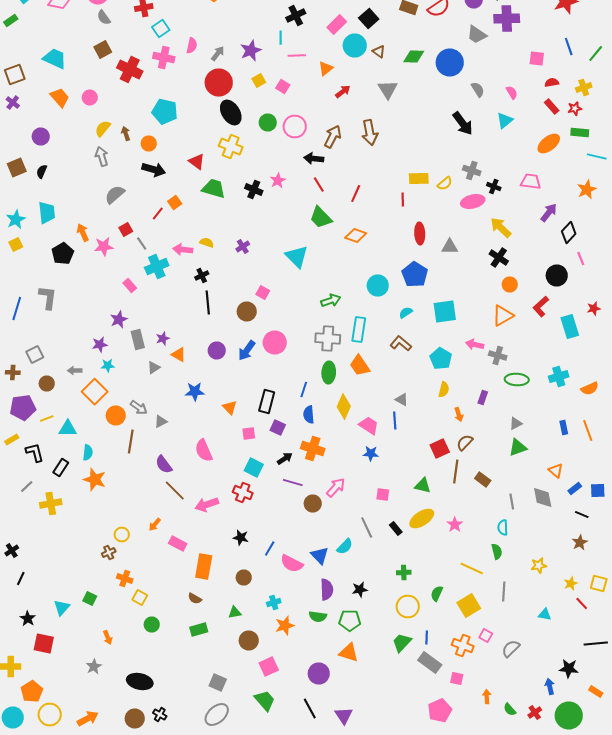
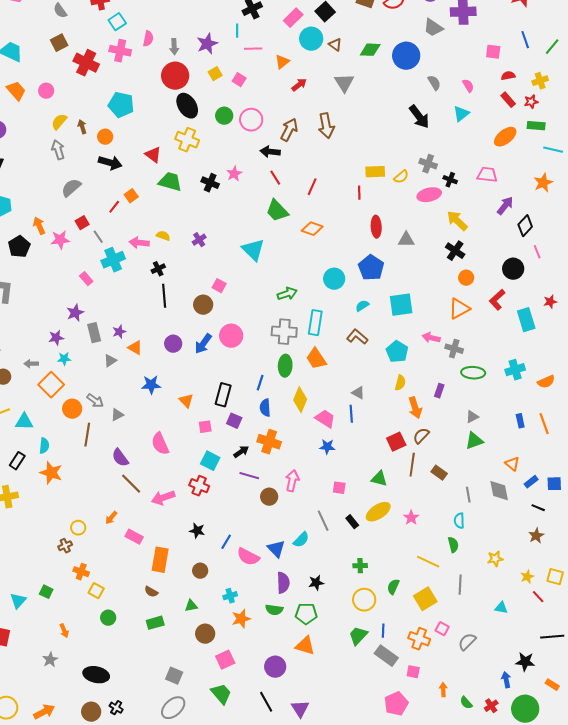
gray arrow: (218, 54) -> (174, 47), turned 140
orange arrow: (459, 414) -> (415, 408), size x1.5
pink arrow: (336, 488) -> (292, 481), turned -30

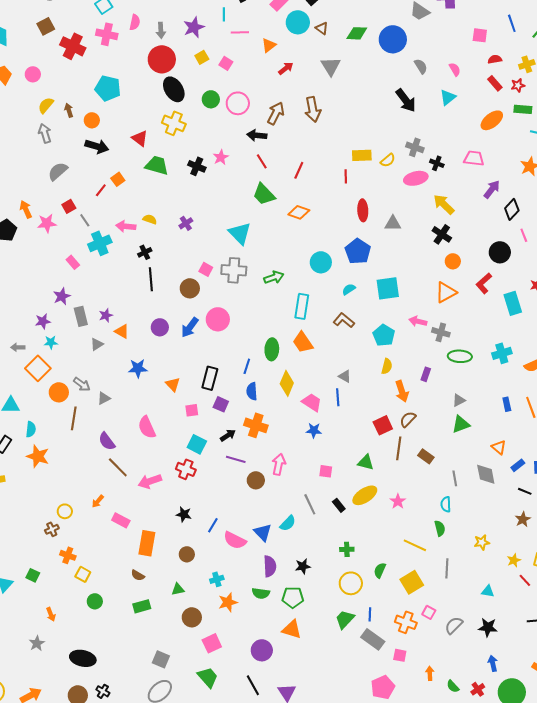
gray cross: (284, 332) -> (234, 270), moved
black star: (525, 662) -> (488, 627), moved

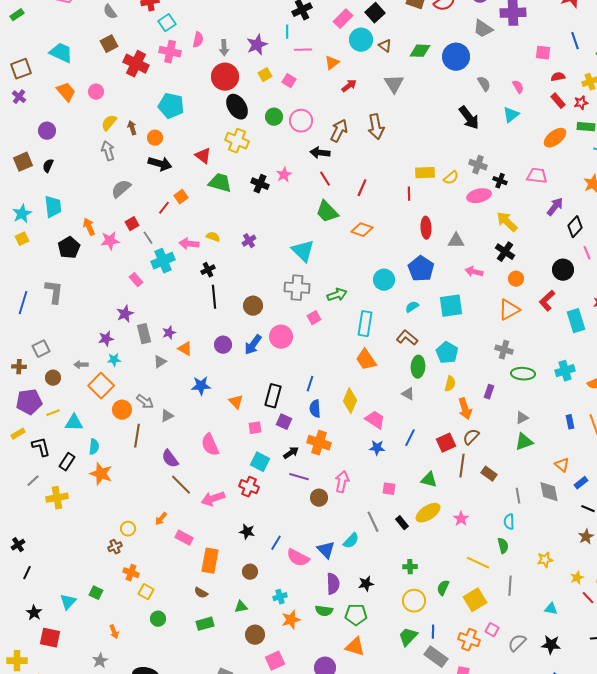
pink square: (206, 269) -> (314, 318), moved, turned 32
pink arrow: (418, 321) -> (474, 272), moved
green ellipse: (272, 349) -> (418, 367), moved
blue line: (338, 397) -> (410, 438), moved, turned 30

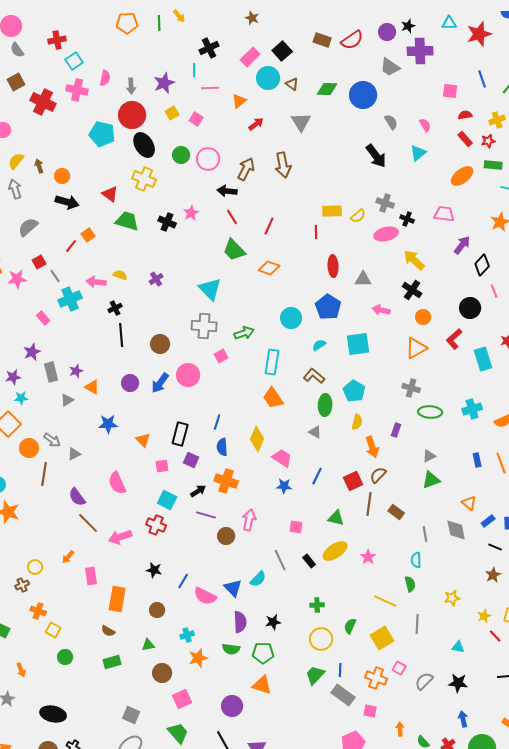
cyan pentagon: (171, 106) -> (102, 134), moved
pink rectangle: (184, 538) -> (91, 576), turned 54

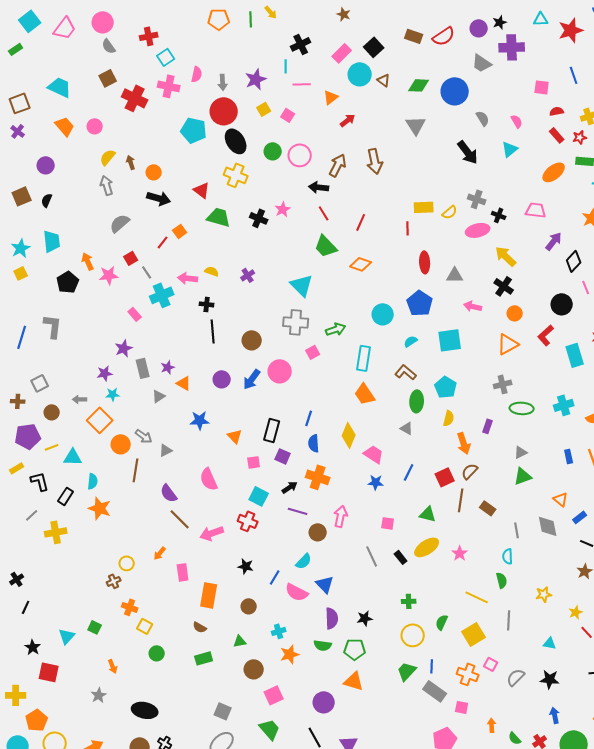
gray triangle: (301, 122) -> (416, 125), moved
black cross: (115, 308) -> (207, 304), turned 32
gray cross: (411, 388) -> (503, 384), turned -30
cyan semicircle: (258, 579) -> (304, 561), moved

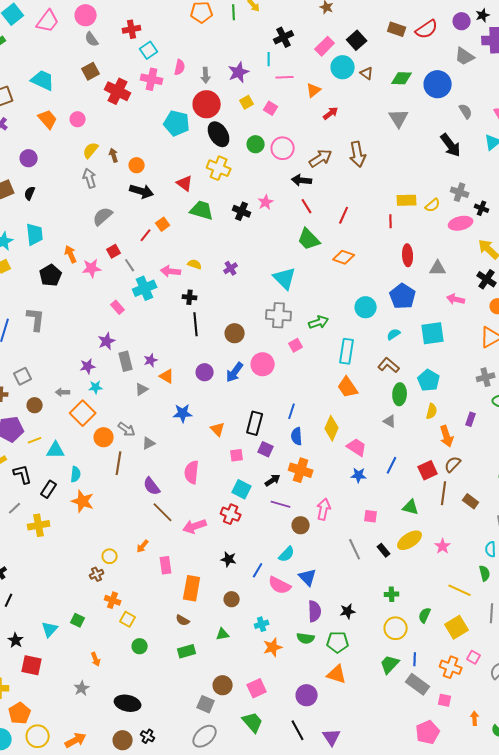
brown arrow: (338, 165) -> (321, 158), turned 30
pink semicircle: (209, 479) -> (192, 472), turned 30
brown circle: (254, 669) -> (223, 685), moved

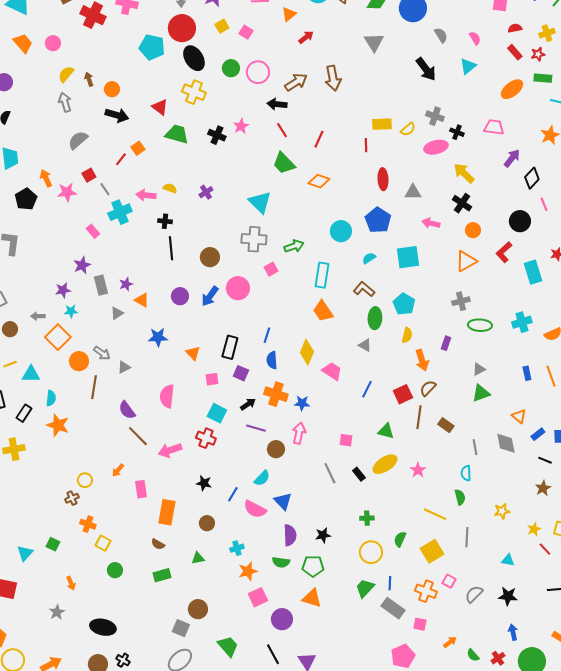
blue star: (359, 475) -> (302, 403), moved
pink square: (257, 688) -> (258, 597), moved
orange arrow: (475, 718) -> (450, 642), turned 56

